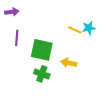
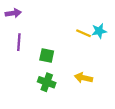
green square: (42, 50) -> (47, 56), size x0.6
yellow arrow: (69, 63) -> (83, 78), moved

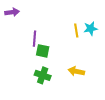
yellow line: (83, 33) -> (76, 31), turned 56
purple line: (19, 42) -> (34, 39), moved

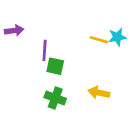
purple arrow: (12, 12) -> (14, 30), moved
yellow line: (76, 31) -> (99, 40), turned -64

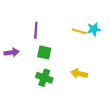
purple arrow: (14, 30) -> (12, 52), moved
purple line: (45, 50) -> (36, 30), moved

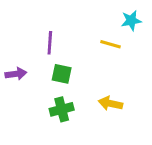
cyan star: (94, 29) -> (131, 21), moved
green cross: (44, 78) -> (62, 109), turned -35

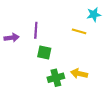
purple arrow: (16, 74) -> (12, 38), moved
green cross: (62, 109) -> (56, 78), moved

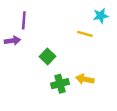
purple line: (36, 30) -> (24, 20), moved
green square: (44, 52) -> (48, 57), turned 32

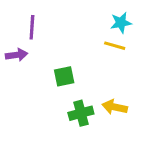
cyan star: (101, 16) -> (121, 23), moved
green square: (48, 57) -> (64, 76), turned 35

